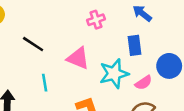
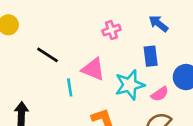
cyan line: (45, 83) -> (70, 87), moved

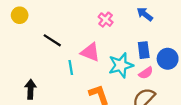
pink cross: (111, 30) -> (106, 20), turned -32
blue rectangle: (151, 56) -> (144, 50), moved

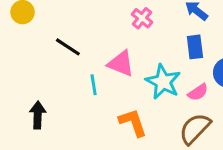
blue rectangle: (144, 50) -> (195, 47), moved
cyan star: (121, 65) -> (163, 82), turned -30

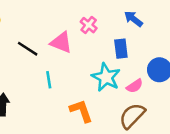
blue rectangle: (195, 47) -> (121, 49), moved
pink triangle: (121, 64) -> (61, 42), moved

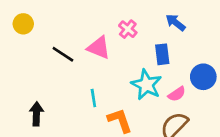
cyan line: (49, 80) -> (93, 98), moved

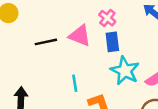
black line: (63, 54) -> (46, 42), turned -45
blue rectangle: (162, 54) -> (112, 42), moved

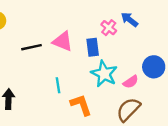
pink cross: (107, 18) -> (109, 28), moved

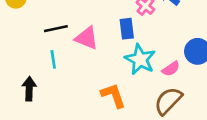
pink triangle: (63, 41) -> (87, 38), moved
cyan line: (58, 85) -> (53, 59), moved

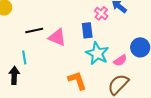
cyan line: (53, 59) -> (24, 57), moved

